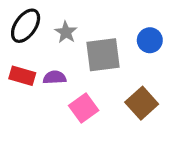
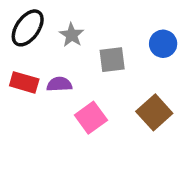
gray square: (103, 55) -> (112, 60), size x0.7

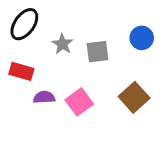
gray star: (72, 35) -> (62, 44), moved
purple semicircle: (59, 84) -> (44, 97), moved

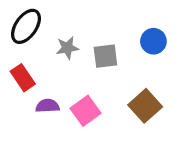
gray star: (62, 44) -> (67, 48), turned 30
red rectangle: (21, 71) -> (23, 78), turned 40

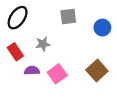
gray star: (67, 48) -> (43, 44), moved
gray square: (105, 56) -> (68, 17), moved

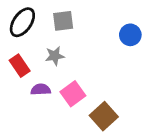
gray square: (68, 17) -> (63, 21), moved
brown square: (97, 71) -> (104, 116), moved

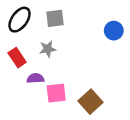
pink square: (73, 94) -> (56, 93), moved, turned 30

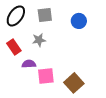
blue circle: (114, 31) -> (79, 21), moved

